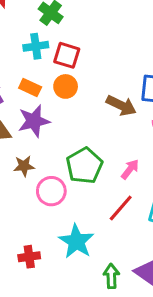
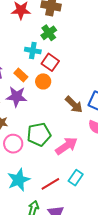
pink arrow: (130, 169) -> (66, 146), size x1.6
red line: (121, 208) -> (50, 184), moved

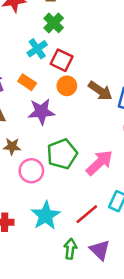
cyan cross: (33, 51) -> (37, 49), turned -35
orange circle: (43, 81) -> (67, 86), moved
purple star: (17, 97) -> (41, 112), moved
brown arrow: (74, 105) -> (100, 91), moved

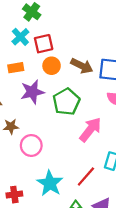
red square: (62, 60) -> (44, 44), turned -30
orange rectangle: (27, 82) -> (16, 68), turned -35
green pentagon: (62, 154) -> (66, 102), moved

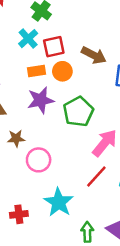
brown arrow: (82, 66) -> (94, 55), moved
orange rectangle: (16, 68) -> (37, 71), moved
red line: (86, 177) -> (96, 176), moved

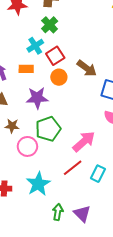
red square: (54, 47) -> (55, 56), turned -30
orange rectangle: (37, 71) -> (26, 69), moved
green pentagon: (78, 112) -> (48, 129), moved

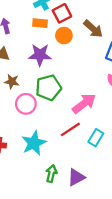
orange rectangle: (26, 69) -> (40, 23), moved
purple triangle: (82, 214) -> (76, 177), turned 42

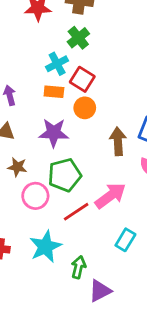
red square: (62, 13) -> (82, 79), turned -30
brown arrow: (93, 29) -> (118, 141), moved, turned -135
red line: (70, 129) -> (76, 212), moved
green arrow: (51, 174) -> (78, 267), moved

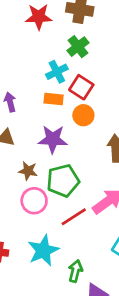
brown star: (17, 167) -> (28, 171), moved

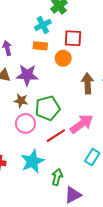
red square: (81, 87) -> (73, 38), moved, turned -30
purple star: (53, 139) -> (27, 75), moved

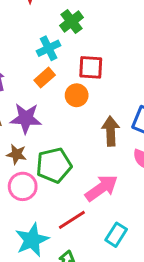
orange rectangle: (40, 46) -> (45, 78), turned -48
red line: (56, 136) -> (72, 220), moved

